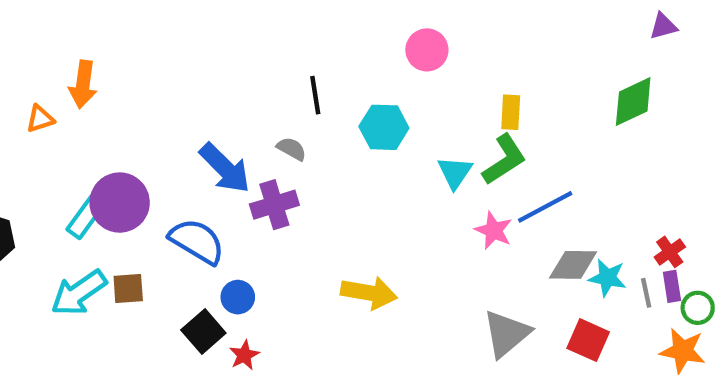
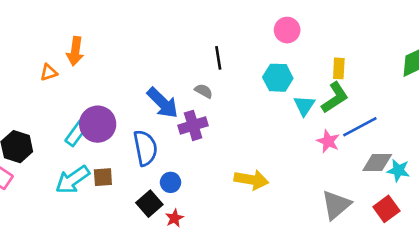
cyan hexagon: (384, 127) -> (278, 78), moved
blue semicircle: (197, 241) -> (145, 148), turned 48
red square: (588, 340) -> (386, 209), turned 30

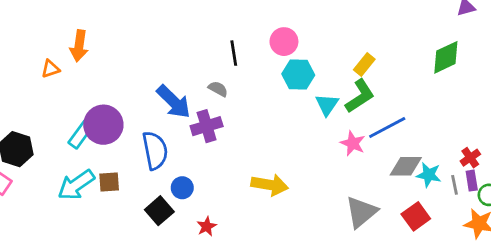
pink circle: (287, 30) -> (284, 42), moved
yellow rectangle: (339, 68) -> (364, 64), turned 36
red star: (174, 218) -> (207, 226), moved

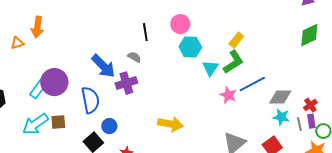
green diamond: (446, 57) -> (309, 35), moved
gray diamond: (406, 166) -> (280, 97), moved

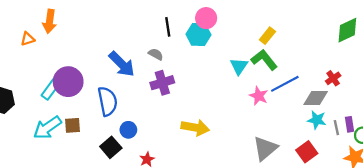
cyan hexagon: (190, 47) -> (198, 35), moved
green L-shape: (233, 62) -> (264, 60), turned -95
purple cross: (126, 83) -> (162, 83), moved
red cross: (310, 105) -> (333, 78), moved

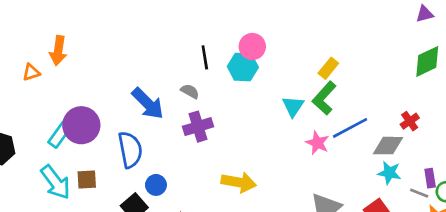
green L-shape: (264, 60) -> (324, 98), turned -100
cyan arrow: (47, 128) -> (56, 182), turned -92
gray line: (336, 128) -> (419, 193), moved, turned -56

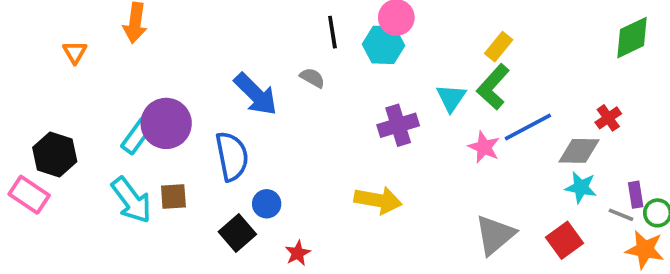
orange triangle: (31, 72) -> (75, 52), moved, turned -42
purple cross: (198, 127) -> (398, 125), moved

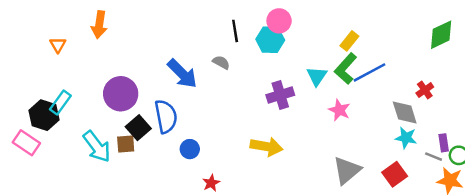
blue line: (528, 127) -> (370, 72), moved
cyan rectangle: (137, 136) -> (60, 103), moved
gray diamond: (579, 151) -> (405, 113), turned 72
black square: (237, 233) -> (138, 128), moved

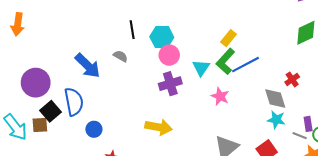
pink circle: (279, 21) -> (169, 55), moved

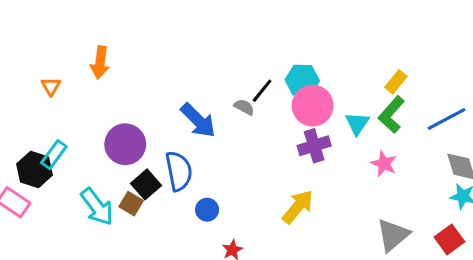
black line: (132, 30) -> (262, 91), moved, turned 48
pink circle: (169, 55) -> (313, 106), size x1.4
blue line: (246, 65) -> (446, 119), moved
brown square: (40, 125) -> (131, 204), turned 35
yellow arrow: (159, 127) -> (298, 207), turned -60

